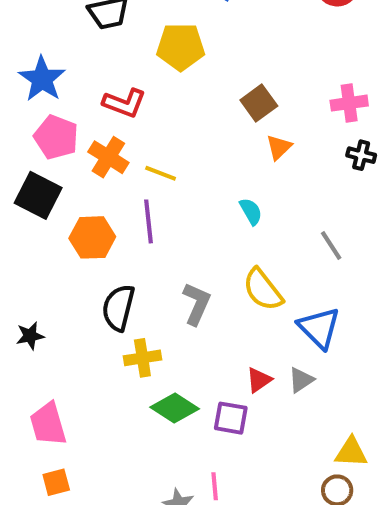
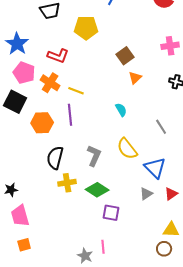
pink cross: (349, 103) -> (170, 46), moved
black star: (30, 336) -> (11, 190), moved
red triangle: (259, 380) -> (171, 194), moved
green diamond: (175, 408) -> (97, 190), moved

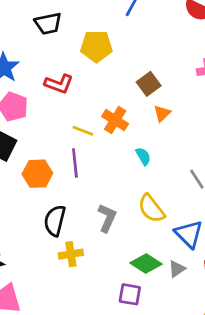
orange cross: (50, 83) -> (115, 120), moved
green diamond: (97, 190) -> (146, 264), moved

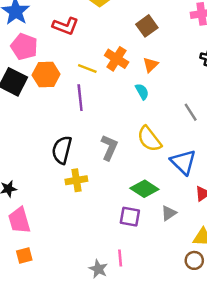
orange triangle: (162, 113) -> (151, 65), moved
orange hexagon: (37, 174) -> (46, 75), moved
gray triangle: (177, 269) -> (169, 213), moved

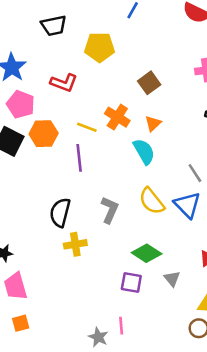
cyan semicircle: (142, 92) -> (144, 151), size x1.5
blue triangle: (183, 162) -> (187, 205), moved
gray triangle: (169, 213) -> (172, 279), turned -35

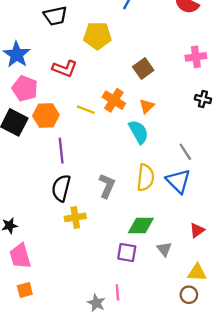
purple line: (79, 158) -> (61, 151), moved
yellow semicircle: (152, 201) -> (146, 178), turned -136
green diamond: (147, 253) -> (141, 226), turned -32

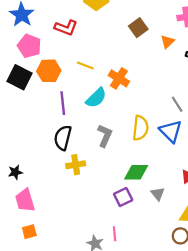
orange cross: (114, 100) -> (119, 78), moved
orange triangle: (147, 106) -> (167, 42), moved
cyan semicircle: (138, 132) -> (96, 98), moved, turned 75
purple square: (127, 253) -> (123, 197), turned -36

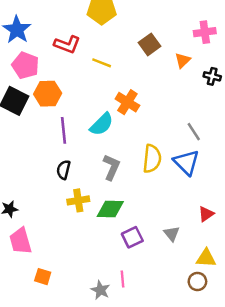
yellow line: (85, 65) -> (102, 63), moved
black semicircle: (63, 138) -> (64, 170), size x0.7
green diamond: (136, 172) -> (110, 209), moved
orange square: (29, 232) -> (43, 277), moved, turned 32

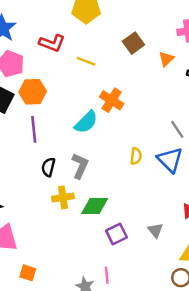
purple line: (64, 130) -> (34, 129), moved
yellow semicircle: (152, 159) -> (136, 156), size x0.6
gray L-shape: (111, 167) -> (80, 166), moved

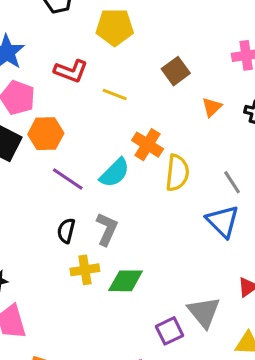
orange triangle: (166, 59) -> (212, 107), moved
purple line: (34, 129) -> (68, 179), moved, turned -50
yellow semicircle: (136, 156) -> (177, 173), moved, size x1.6
gray triangle: (155, 230) -> (204, 312), size x1.6
purple square: (116, 234) -> (169, 331), moved

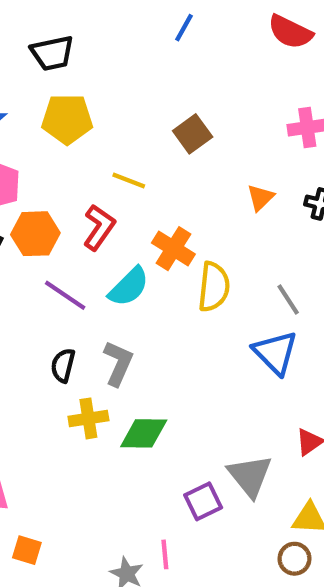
yellow pentagon: (115, 27) -> (67, 119), moved
red L-shape: (71, 71) -> (99, 227), moved, turned -76
brown square: (176, 71) -> (193, 134), moved

